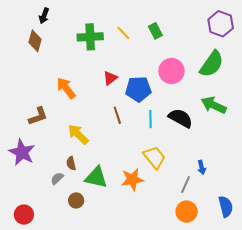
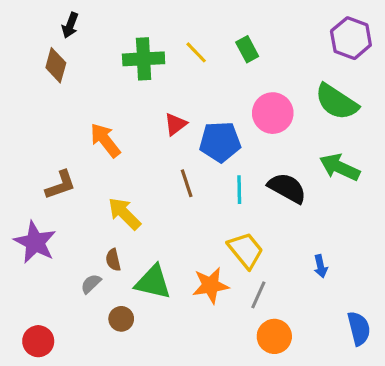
green semicircle: (212, 64) -> (337, 102), turned 88
gray line: (186, 184) -> (258, 295), moved
orange circle: (187, 212) -> (274, 336), moved

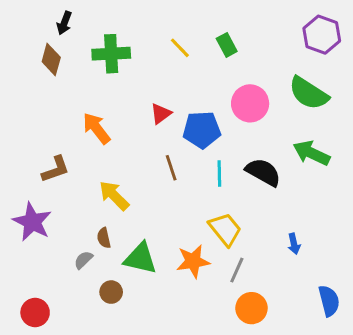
green cross: (144, 59) -> (111, 54), moved

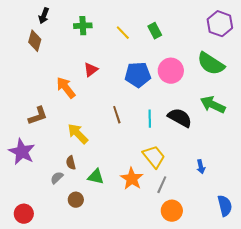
green cross: (111, 54) -> (83, 26), moved, size x0.7
red triangle: (161, 114) -> (91, 70), moved
blue pentagon: (202, 130) -> (138, 75), moved
green triangle: (140, 258) -> (96, 177), size x0.7
orange star: (193, 261) -> (132, 179), turned -30

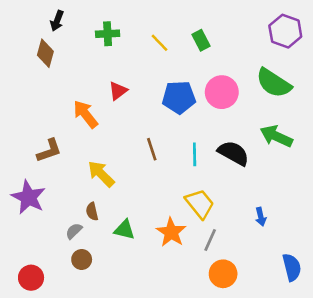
brown circle: (76, 200) -> (82, 259), moved

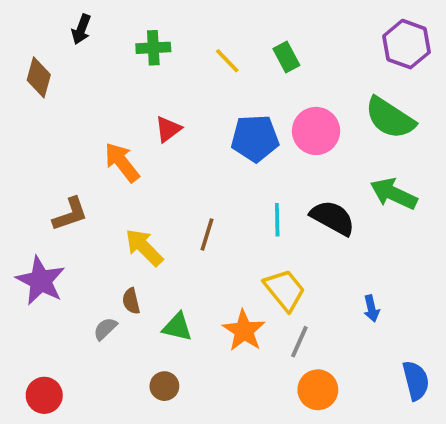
brown diamond: (45, 53) -> (39, 77), moved
brown line: (152, 149) -> (207, 234), moved, turned 35
brown circle: (82, 259) -> (164, 386), moved

